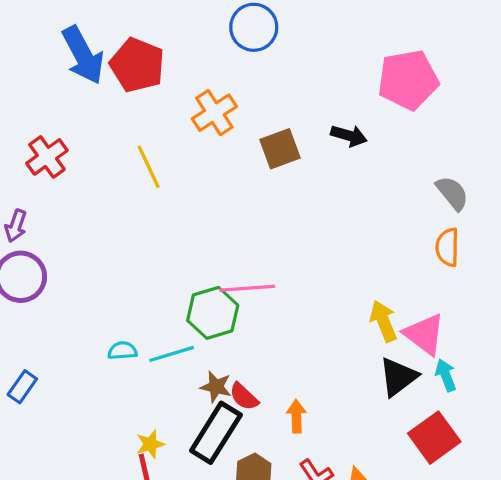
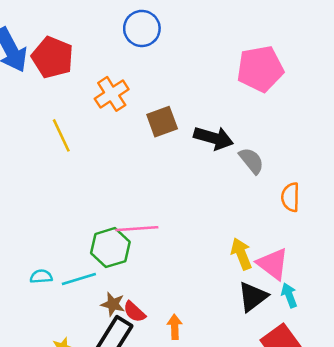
black arrow: (349, 136) -> (214, 138), moved, size x1.4
gray semicircle: (452, 193) -> (251, 161), moved

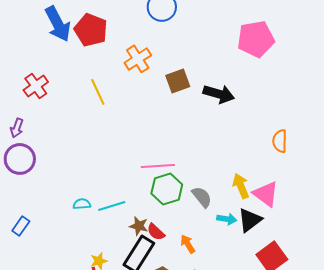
gray semicircle: (251, 161) -> (202, 197), moved
green hexagon: (110, 248) -> (167, 189), moved
cyan arrow: (289, 295) -> (227, 219), moved, turned 120
orange arrow: (175, 327) -> (188, 244), turned -30

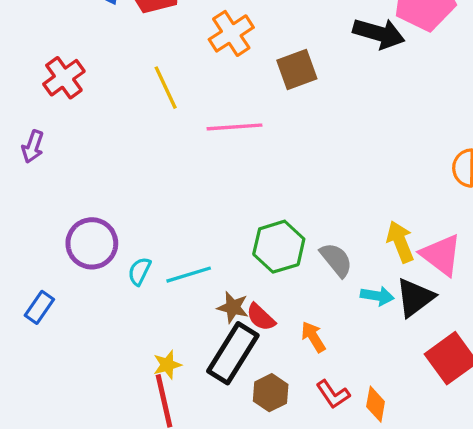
black arrow: (219, 94) -> (379, 33), moved
purple circle: (20, 159) -> (92, 243), moved
pink line: (158, 166) -> (235, 127), moved
cyan semicircle: (82, 204) -> (139, 271), turned -60

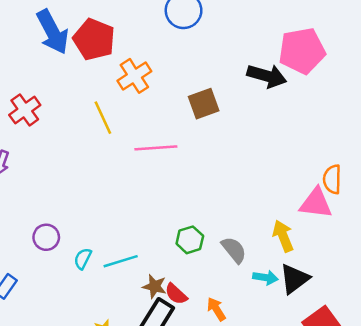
orange cross: (231, 33) -> (134, 76), moved
purple circle: (92, 243) -> (46, 237), size x0.7
green hexagon: (279, 247) -> (190, 240), size x0.7
pink triangle: (441, 255) -> (316, 203), moved, turned -30

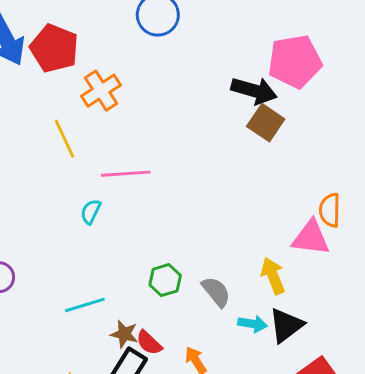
brown square: (204, 104) -> (266, 123), moved, turned -36
cyan semicircle: (83, 259) -> (91, 212), moved

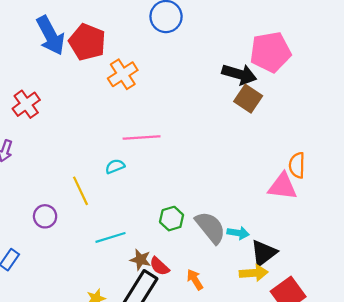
yellow line: (65, 139) -> (81, 191), moved
cyan semicircle: (91, 212) -> (115, 166), turned 42
yellow arrow: (273, 276) -> (254, 273), moved, turned 108
gray semicircle: (216, 292) -> (210, 227), size x1.4
cyan arrow: (253, 324) -> (238, 233), moved

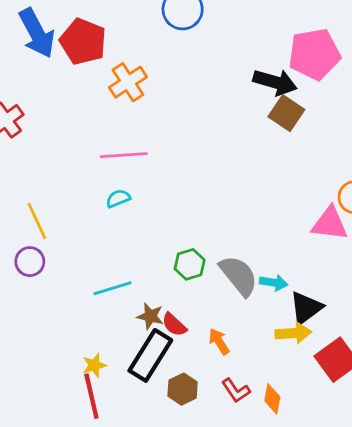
pink line: (142, 138) -> (124, 155), moved
yellow line: (81, 191) -> (37, 221), moved

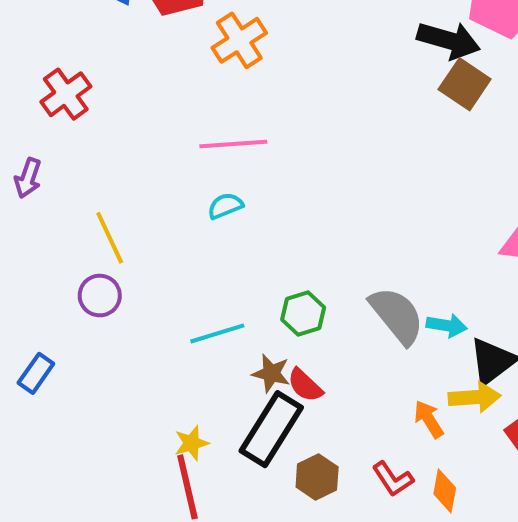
green hexagon: (190, 264) -> (303, 313), moved
orange arrow: (219, 341) -> (429, 419), moved

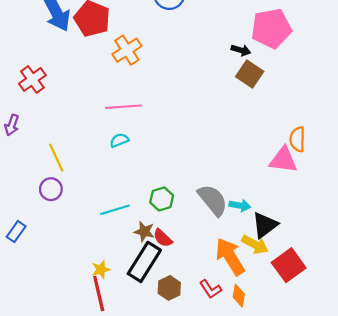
black arrow: (449, 40) -> (241, 50), size x0.6
yellow arrow: (475, 397) -> (255, 245), turned 32
orange arrow: (429, 419) -> (230, 257), size x1.8

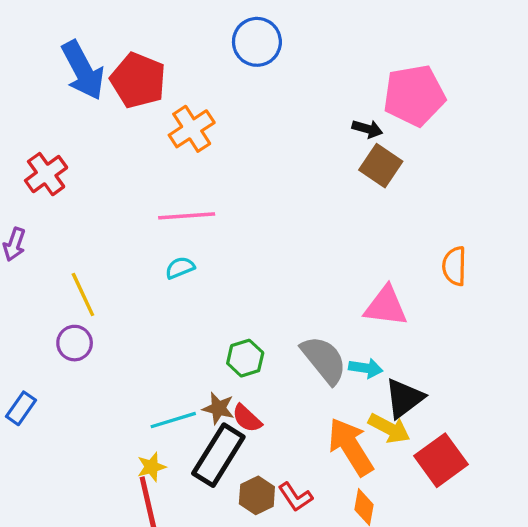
pink triangle: (283, 160) -> (386, 306), moved
cyan line: (115, 210) -> (173, 420), moved
red L-shape: (211, 289) -> (295, 497), moved

